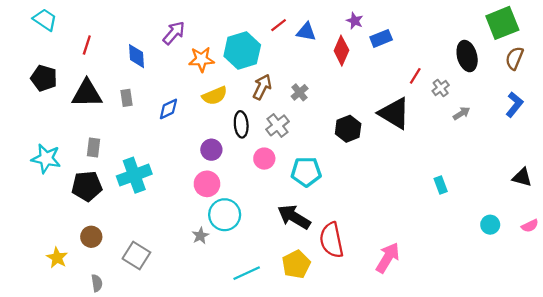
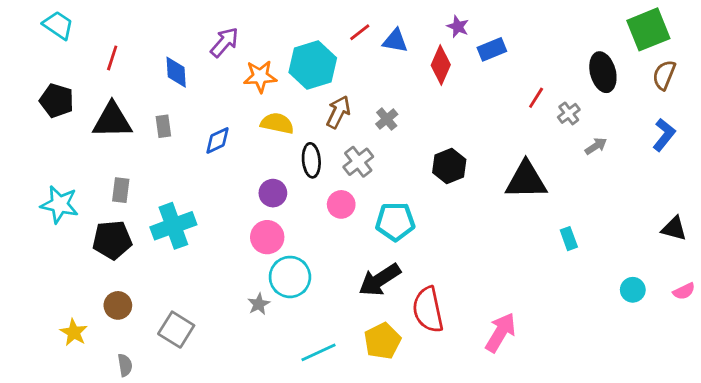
yellow semicircle: (215, 96) -> (277, 123), turned -145
black triangle: (394, 113) -> (526, 180), moved, turned -32
black arrow: (294, 217) -> (380, 280), turned -64

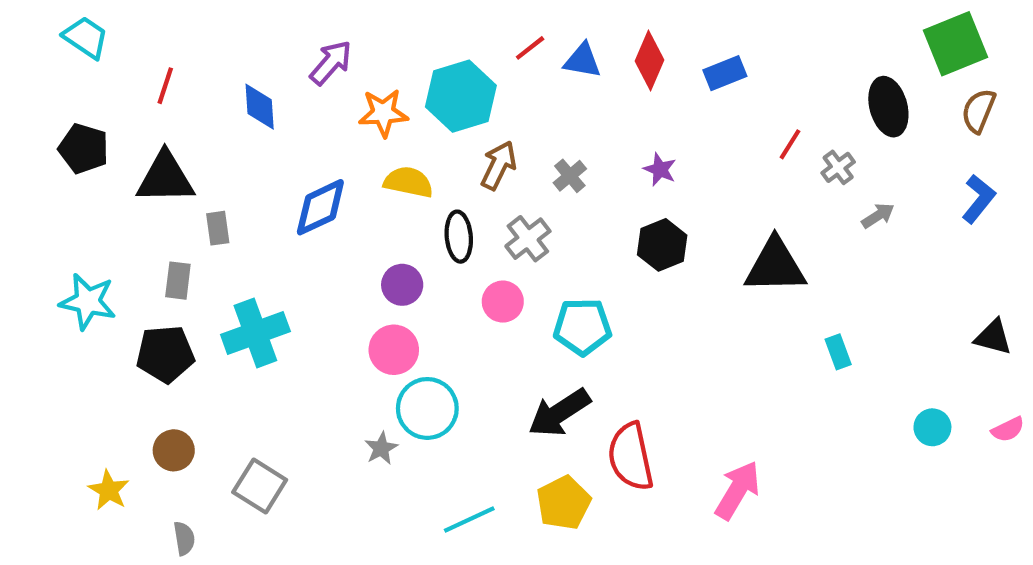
purple star: (458, 27) -> (660, 170), moved
red diamond: (441, 65) -> (649, 61), moved
gray rectangle: (163, 126) -> (218, 228), moved
blue diamond: (217, 140) -> (320, 207), size x1.4

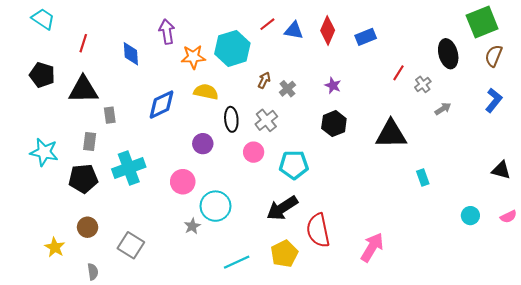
purple arrow: (331, 63) -> (167, 32), turned -50
brown arrow: (499, 165) -> (264, 80), moved, size x0.7
pink circle: (394, 350) -> (183, 182), moved

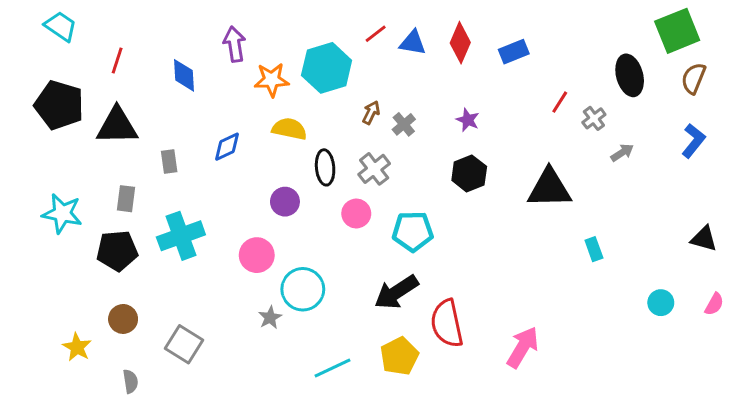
black pentagon: (42, 75) -> (59, 105), size x1.4
blue diamond: (162, 105) -> (227, 147), size x0.7
gray rectangle: (110, 115) -> (169, 162), moved
pink semicircle: (508, 217) -> (714, 304), turned -35

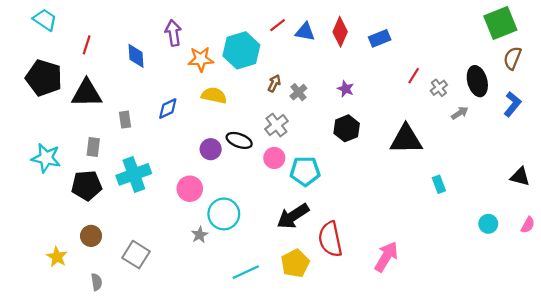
black ellipse: (630, 75) -> (477, 81), moved
black ellipse: (325, 167) -> (239, 140), moved, turned -65
pink circle: (356, 214) -> (274, 158), moved

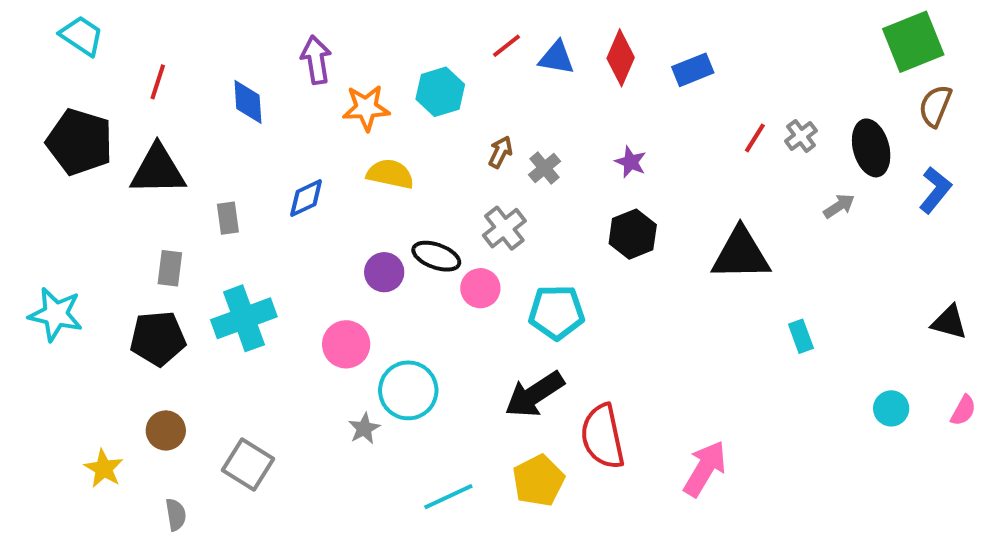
cyan hexagon: (241, 50) -> (440, 92), size x0.7
gray cross: (439, 88) -> (801, 136), moved
cyan star: (46, 158) -> (56, 314), moved
pink circle: (274, 158) -> (480, 288), moved

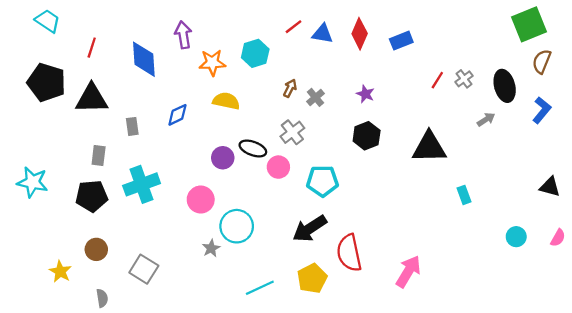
blue diamond: (248, 102) -> (144, 59), size x1.4

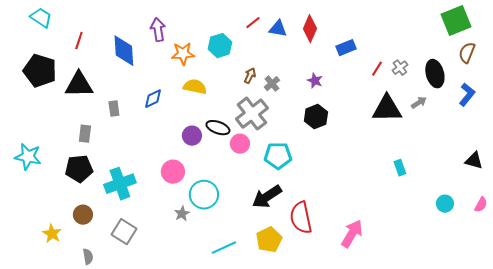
blue rectangle: (401, 41) -> (346, 48), moved
gray cross: (292, 132) -> (252, 114), size x1.5
black triangle: (429, 147) -> (387, 109), moved
cyan cross: (142, 184) -> (120, 184), moved

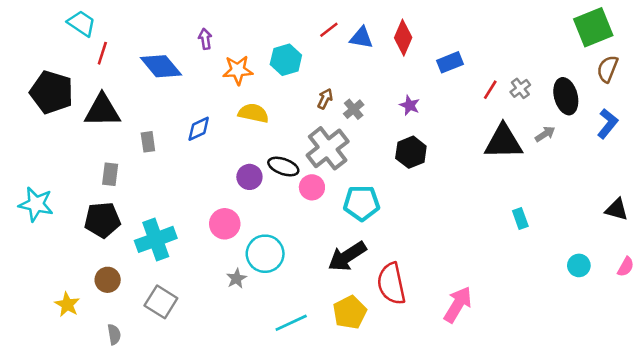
cyan trapezoid: (41, 18) -> (82, 23), moved
purple arrow: (158, 30) -> (205, 39), size x0.7
blue diamond: (124, 51) -> (161, 66), turned -36

